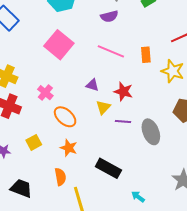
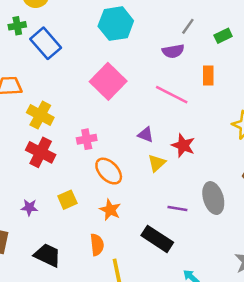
orange rectangle: (146, 55) -> (208, 76), moved
pink cross: (45, 93) -> (87, 139), turned 35
purple line: (123, 122) -> (177, 208), moved

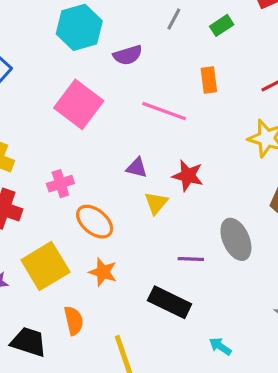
purple semicircle: (173, 51) -> (128, 55), moved
yellow square: (67, 200) -> (45, 266), size x1.8
orange semicircle: (97, 245) -> (74, 321), moved

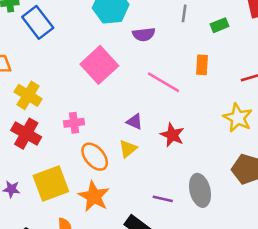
gray line: (174, 19) -> (184, 13), turned -30
yellow triangle: (156, 203) -> (128, 149), moved
orange star: (103, 272) -> (94, 196), size x1.4

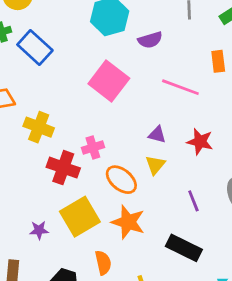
red cross: (26, 134) -> (63, 168), moved
purple line: (163, 199) -> (193, 201), moved, turned 66

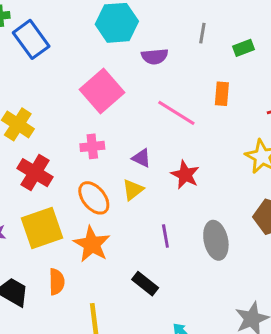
pink cross: (93, 147) -> (92, 146), moved
black rectangle: (184, 248) -> (145, 284), size x0.7

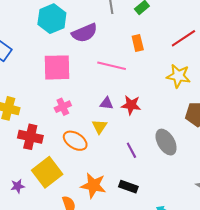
purple semicircle: (155, 56) -> (85, 33), size x1.4
pink square: (102, 91) -> (57, 67), turned -32
purple triangle: (141, 158) -> (107, 103), moved
orange star: (92, 244) -> (93, 185), moved

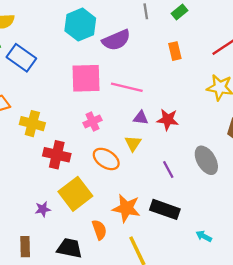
pink line: (112, 66) -> (127, 87), moved
black rectangle: (128, 187) -> (165, 209), size x1.4

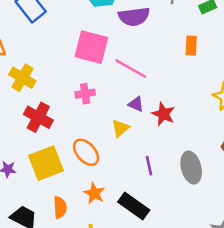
orange ellipse: (106, 159) -> (86, 152), moved
orange star: (126, 208) -> (94, 193), size x0.7

